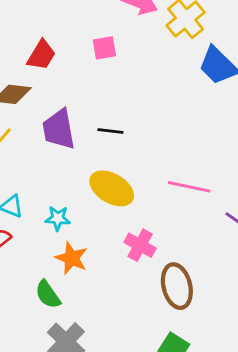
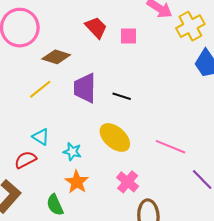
red trapezoid: (41, 55) -> (96, 27), moved, turned -85

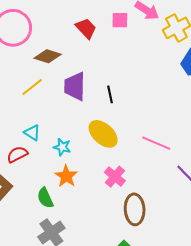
pink square: (128, 36) -> (120, 20), moved
black line: (122, 96) -> (110, 94), turned 60

